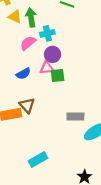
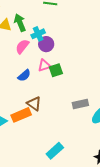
purple circle: (53, 54) -> (46, 44), moved

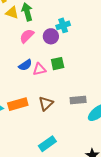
cyan cross: (38, 34) -> (63, 25), moved
pink triangle: (44, 65) -> (39, 69), moved
brown triangle: (34, 104) -> (46, 104), moved, turned 35

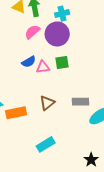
cyan cross: (63, 25) -> (62, 14), moved
purple circle: (51, 36) -> (57, 34), size x1.5
orange rectangle: (18, 104) -> (16, 113), moved

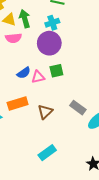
pink semicircle: (32, 32) -> (13, 38), moved, turned -140
gray rectangle: (81, 102) -> (78, 108), turned 42
orange rectangle: (16, 113) -> (18, 103), moved

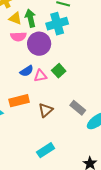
cyan cross: (52, 23) -> (57, 24), size x1.5
purple circle: (49, 43) -> (39, 44), moved
green square: (56, 71) -> (59, 71), turned -32

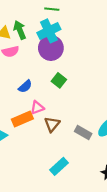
purple circle: (39, 44) -> (51, 48), moved
pink triangle: (40, 76) -> (37, 108), moved
gray rectangle: (78, 108) -> (83, 132), moved

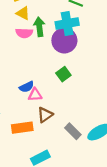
green arrow: (20, 30) -> (39, 27), moved
blue semicircle: (25, 86) -> (27, 87), moved
orange rectangle: (22, 119) -> (22, 128), moved

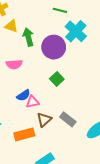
cyan cross: (67, 23) -> (76, 31), moved, turned -30
pink semicircle: (24, 33) -> (14, 64), moved
gray rectangle: (73, 131) -> (68, 119), moved

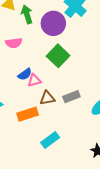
green square: (57, 79) -> (58, 56), size x1.5
gray rectangle: (68, 119) -> (71, 97), turned -56
brown triangle: (44, 120) -> (47, 98), turned 35

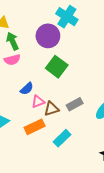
green arrow: (27, 14) -> (13, 41), moved
pink triangle: (34, 80) -> (38, 101), moved
cyan rectangle: (50, 140) -> (62, 138), moved

